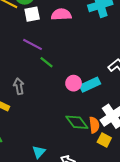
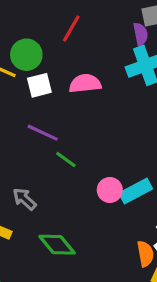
gray arrow: (19, 86) -> (24, 199), turned -35
green diamond: (77, 122) -> (57, 245), moved

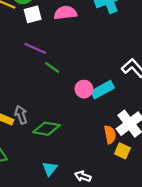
gray arrow: (24, 199) -> (21, 115), moved, turned 30
green diamond: (57, 245) -> (46, 129), turned -40

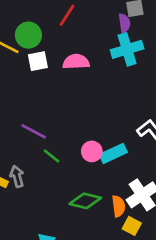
purple line: (35, 48) -> (34, 131), moved
green line: (52, 67) -> (52, 156), moved
green diamond: (46, 129) -> (85, 201), moved

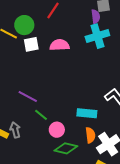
pink circle: (92, 151) -> (57, 130), moved
cyan rectangle: (113, 153) -> (87, 113), turned 30
orange semicircle: (119, 206) -> (90, 135), moved

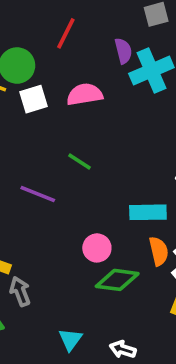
purple semicircle: (96, 16) -> (123, 51), moved
green line: (41, 115) -> (79, 162), moved
gray arrow: (15, 130) -> (20, 291), moved

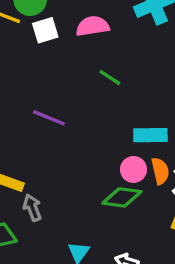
green line: (79, 162) -> (110, 77), moved
pink circle: (97, 248) -> (133, 169), moved

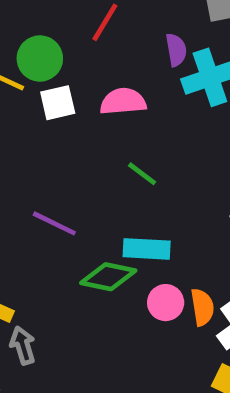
cyan rectangle: (150, 135) -> (147, 249), moved
green diamond: (122, 197) -> (108, 277), moved

